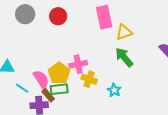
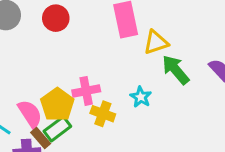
green arrow: (124, 57) -> (176, 70), moved
green rectangle: (59, 89) -> (57, 129), turned -30
cyan star: (114, 90) -> (141, 97), moved

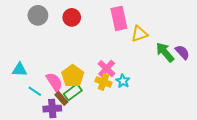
green arrow: (176, 70) -> (165, 52), moved
pink cross: (86, 91) -> (107, 69), moved, turned -36
cyan star: (141, 97) -> (123, 81), moved

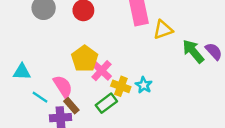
pink cross: (107, 69) -> (101, 71), moved
yellow pentagon: (73, 76) -> (85, 59), moved
green rectangle: (73, 92) -> (106, 103), moved

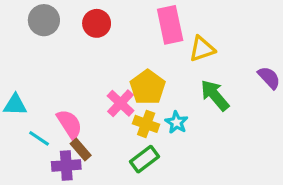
green arrow: (193, 51) -> (215, 95), moved
yellow pentagon: (85, 59) -> (148, 87), moved
green rectangle: (106, 103) -> (145, 159), moved

